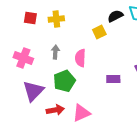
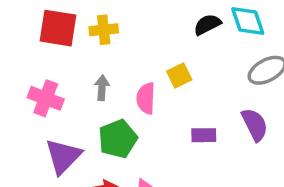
red square: (30, 18) -> (58, 28), size x1.6
yellow square: (99, 32) -> (179, 75), moved

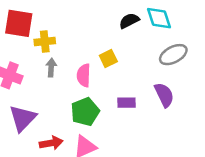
yellow cross: (104, 30) -> (45, 42), moved
green pentagon: (118, 139) -> (85, 112), moved

